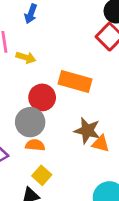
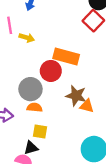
red circle: (42, 97) -> (51, 71), moved
yellow square: (42, 175) -> (40, 131), turned -32

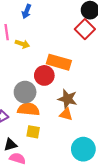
orange triangle: (87, 106) -> (66, 114), moved
orange semicircle: (35, 107) -> (28, 109), size x1.5
black triangle: (31, 148) -> (10, 145), moved

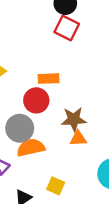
orange rectangle: (59, 62) -> (49, 79), size x0.7
yellow square: (33, 132) -> (56, 186), moved, turned 32

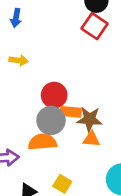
orange rectangle: (49, 79) -> (71, 112), moved
gray circle: (20, 128) -> (51, 120), moved

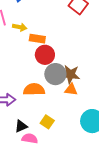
orange rectangle: (71, 112) -> (37, 39), moved
gray circle: (51, 120) -> (55, 74), moved

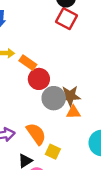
orange rectangle: (37, 39) -> (28, 63), turned 35
orange semicircle: (34, 90) -> (36, 134), moved, turned 65

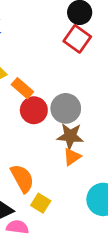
gray circle: (54, 98) -> (66, 108), moved
orange triangle: (73, 112) -> (72, 157), turned -40

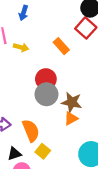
orange rectangle: (22, 88) -> (61, 46), moved
gray circle: (66, 108) -> (46, 94), moved

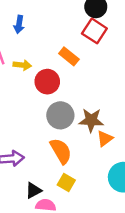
red circle: (46, 79) -> (47, 82), moved
orange triangle: (71, 118) -> (105, 139), moved
orange semicircle: (31, 131) -> (61, 151), moved

